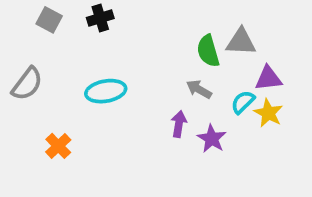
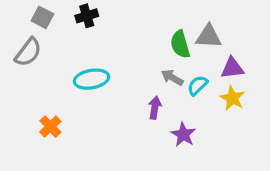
gray semicircle: (27, 84) -> (28, 52), moved
cyan semicircle: (243, 102) -> (198, 85), moved
purple star: (212, 139) -> (183, 134), moved

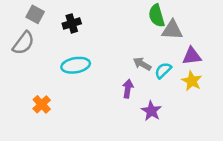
black cross: (87, 16) -> (72, 23), moved
green semicircle: (180, 44) -> (157, 16), moved

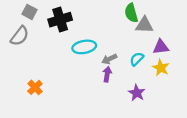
black cross: (72, 23) -> (60, 20), size x1.5
gray arrow: (142, 64) -> (109, 59), moved, turned -56
cyan ellipse: (76, 65) -> (84, 47), moved
purple star: (151, 111) -> (137, 93), moved

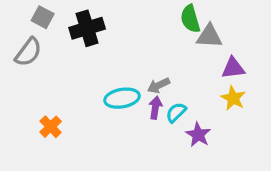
cyan ellipse: (84, 47) -> (122, 98), moved
cyan semicircle: (137, 59) -> (176, 112), moved

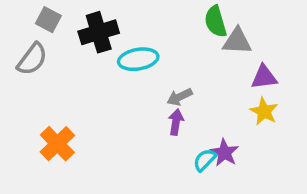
cyan ellipse: (122, 98) -> (138, 59), moved
cyan semicircle: (176, 112) -> (205, 160), moved
orange cross: (51, 127) -> (57, 144), size x1.4

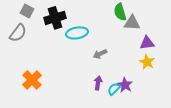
purple arrow: (176, 122) -> (98, 83), moved

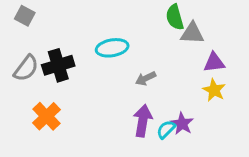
gray square: (27, 11) -> (25, 16), moved
black cross: (55, 18) -> (58, 65), moved
gray semicircle: (18, 33) -> (26, 68), moved
purple arrow: (98, 83) -> (143, 121), size x1.5

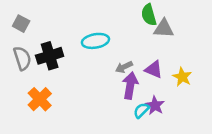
gray square: (25, 16) -> (21, 24), moved
purple triangle: (214, 62) -> (154, 69), moved, turned 30
gray semicircle: (26, 68) -> (22, 58), turned -55
purple arrow: (143, 121) -> (130, 86), moved

